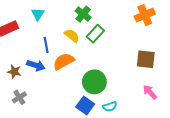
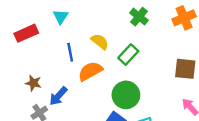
green cross: (83, 14) -> (139, 17), moved
green rectangle: (95, 34) -> (128, 55), moved
blue arrow: (36, 65) -> (58, 96), moved, turned 114

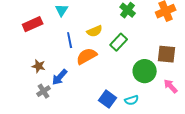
yellow semicircle: (100, 42) -> (95, 31), turned 119
green circle: (126, 95) -> (145, 71), moved

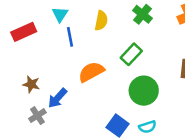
yellow semicircle: (95, 31) -> (101, 21), moved, turned -56
blue line: (70, 40) -> (70, 37), moved
green circle: (145, 71) -> (144, 91), moved

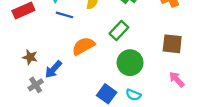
blue line: (70, 37) -> (64, 15), turned -63
cyan semicircle: (147, 127) -> (133, 95), turned 40

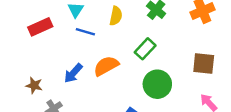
brown star: (30, 57) -> (34, 85), moved
blue arrow: (53, 69) -> (73, 73), moved

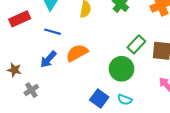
blue line: (85, 32) -> (53, 32), moved
green rectangle: (145, 49) -> (136, 44), moved

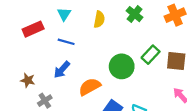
orange semicircle: (77, 53) -> (90, 87), moved
green circle: (122, 69) -> (122, 66), moved

